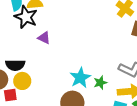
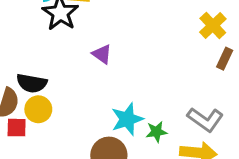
purple triangle: (44, 38) -> (102, 54), moved

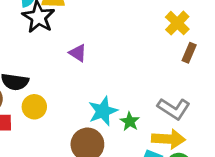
yellow circle: (38, 109) -> (34, 107), moved
green star: (156, 132) -> (130, 121), turned -30

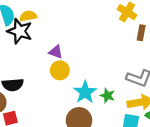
yellow circle: (34, 107) -> (60, 70), moved

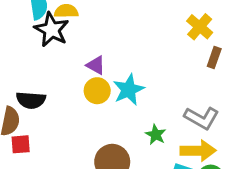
cyan star: (85, 92) -> (129, 90), moved

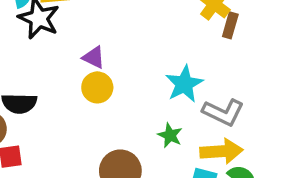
brown rectangle: (214, 58) -> (230, 25), moved
cyan star: (129, 90) -> (184, 84), moved

